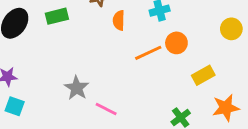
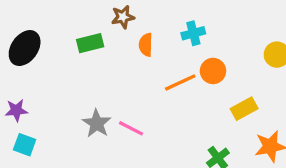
green rectangle: (57, 16) -> (90, 43), moved
pink line: (106, 109) -> (131, 128), moved

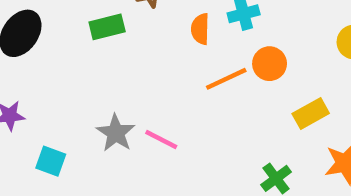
orange semicircle: (146, 45) -> (200, 29), moved
cyan square: (25, 145) -> (51, 161), moved

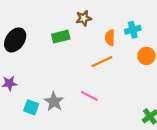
orange line: (226, 79) -> (102, 62), moved
gray star: (116, 133) -> (54, 102), moved

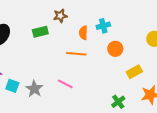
orange line: (102, 62) -> (76, 54), turned 30
cyan square: (31, 107) -> (12, 86), moved

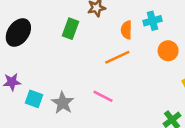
green rectangle: (40, 32) -> (70, 29), turned -56
orange line: (76, 54) -> (117, 57), turned -30

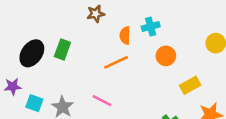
green rectangle: (70, 29) -> (62, 50), moved
black ellipse: (18, 33) -> (32, 53), moved

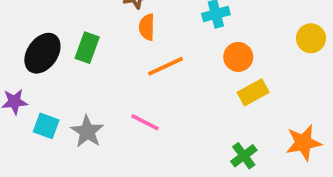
orange semicircle: (125, 35) -> (147, 27), moved
yellow rectangle: (190, 85) -> (253, 92), moved

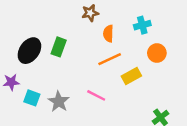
orange semicircle: (147, 27) -> (108, 34), moved
yellow rectangle: (253, 92) -> (131, 76), moved

